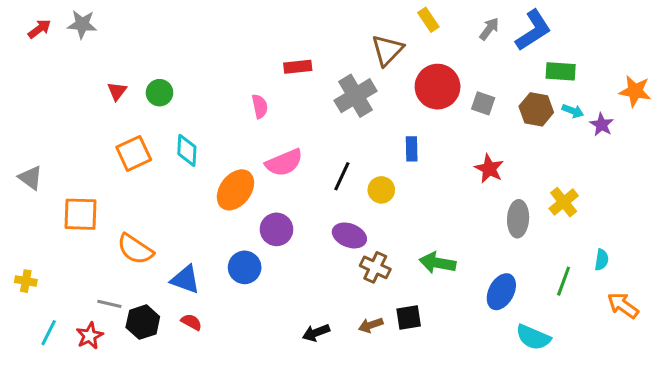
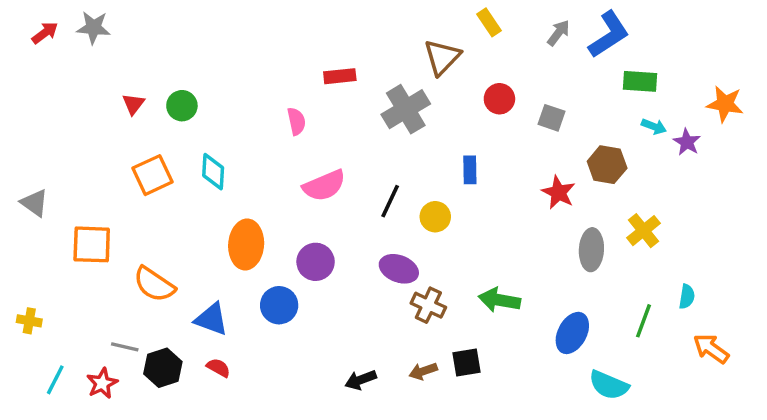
red circle: (438, 87) -> (499, 99), size x0.6
brown hexagon: (536, 109) -> (607, 165), moved
orange ellipse: (235, 190) -> (246, 244), moved, turned -33

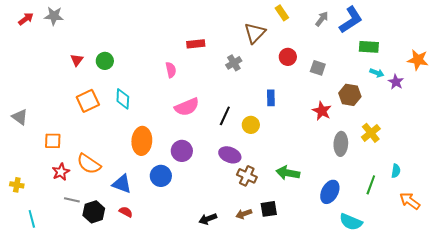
gray cross: (406, 109) -> (234, 63), size x0.6
orange square: (92, 244) -> (53, 141), size x0.7
cyan line: (55, 380) -> (32, 219), turned -42
red star: (102, 383) -> (61, 172), moved

